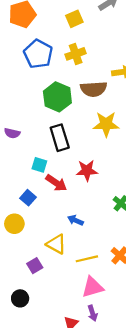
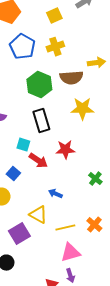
purple square: (35, 266) -> (19, 234), size x1.5

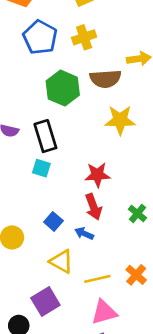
black rectangle: (41, 121) -> (45, 136), moved
red arrow: (38, 161) -> (93, 207), moved, turned 36
blue square: (13, 174) -> (53, 221), moved
purple square: (19, 234) -> (45, 302), moved

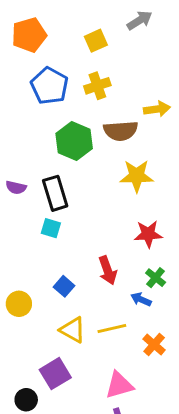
red star: (97, 175) -> (148, 234), moved
blue arrow: (84, 233) -> (141, 299), moved
yellow line: (97, 279) -> (112, 328), moved

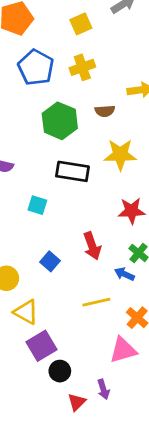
brown semicircle: (121, 131) -> (105, 111), size x0.6
black rectangle: (55, 193) -> (72, 171), moved, turned -64
yellow triangle: (73, 330) -> (26, 312), moved
pink triangle: (119, 385) -> (123, 350), moved
black circle: (26, 400) -> (60, 371), moved

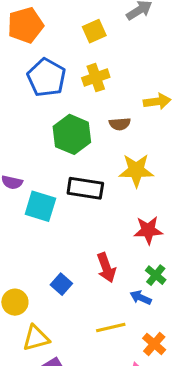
cyan square: (37, 205) -> (40, 206), moved, size x1.5
yellow triangle: (26, 312) -> (36, 338), turned -44

